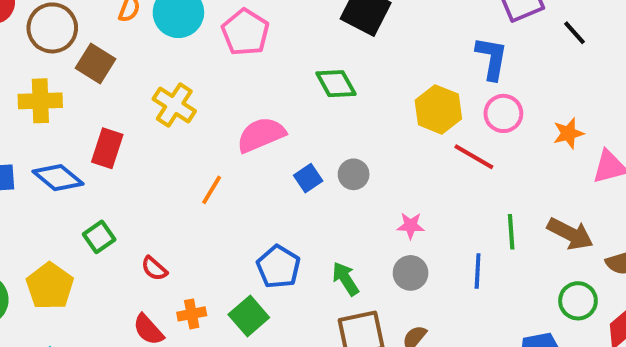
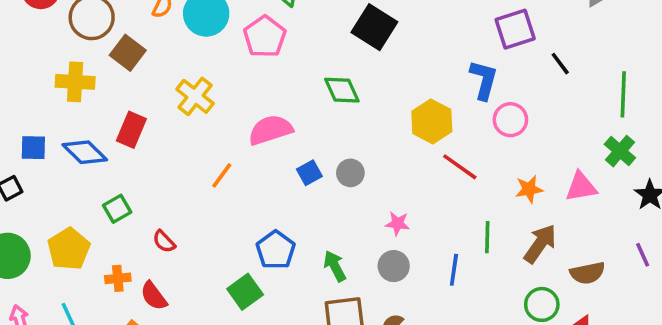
pink circle: (503, 113) -> (510, 120), moved
orange star: (568, 133) -> (529, 189), moved
brown arrow: (570, 234) -> (540, 244), turned -87
orange cross: (192, 314) -> (118, 278), moved

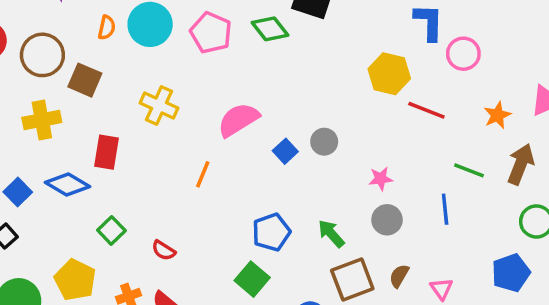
green diamond: (342, 90) -> (270, 29), moved
blue square: (33, 148) -> (18, 192), turned -32
green line: (487, 237) -> (469, 170), turned -56
blue pentagon: (276, 250) -> (271, 232), turned 30

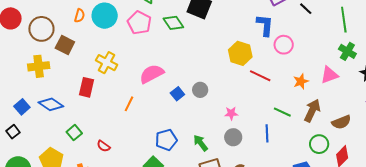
red rectangle: (106, 152) -> (87, 87), moved

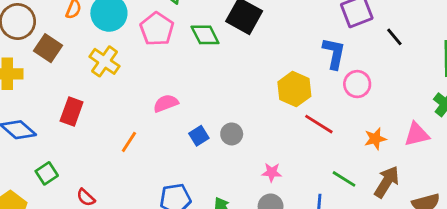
yellow cross: (107, 63) -> (105, 61), moved
pink semicircle: (152, 74) -> (166, 103), size x0.7

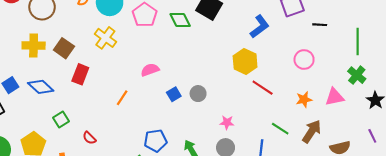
black line: (394, 37) -> (320, 25), turned -48
brown square: (48, 48) -> (64, 48), moved
blue L-shape: (334, 53) -> (260, 27), moved, turned 40
pink circle: (357, 84) -> (304, 60), moved

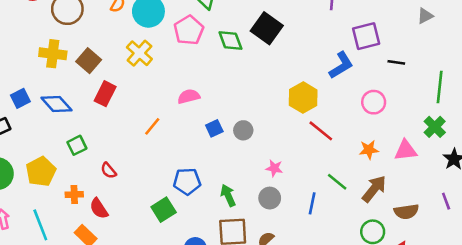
blue L-shape: (260, 27) -> (341, 65), moved

